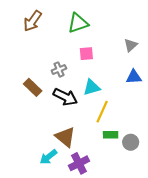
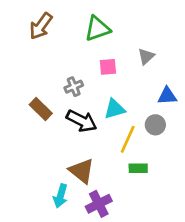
gray triangle: (131, 45) -> (146, 56), moved
gray circle: (131, 142) -> (155, 125), moved
cyan arrow: (48, 157) -> (61, 196), turned -36

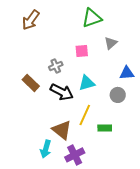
green triangle: (97, 29) -> (92, 18), moved
yellow line: (128, 139) -> (85, 115), moved

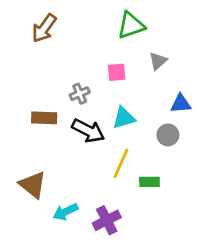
brown rectangle: (31, 83) -> (44, 118), turned -42
brown triangle: (62, 130) -> (33, 185), moved
cyan arrow: (46, 149) -> (65, 212), turned 48

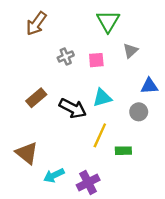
green triangle: (131, 25) -> (108, 21), turned -40
gray cross: (80, 94) -> (66, 57), moved
brown rectangle: (44, 118) -> (36, 98), turned -42

